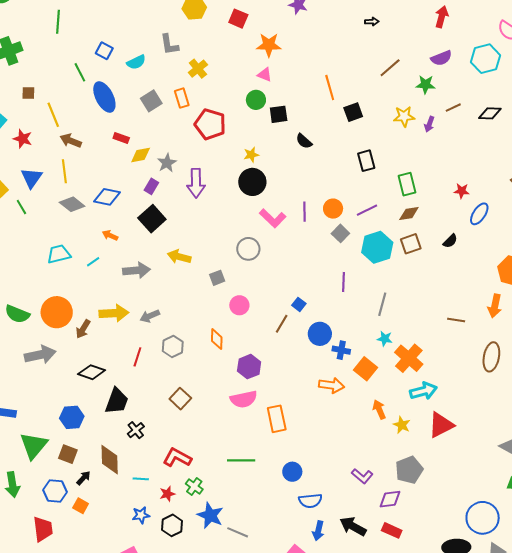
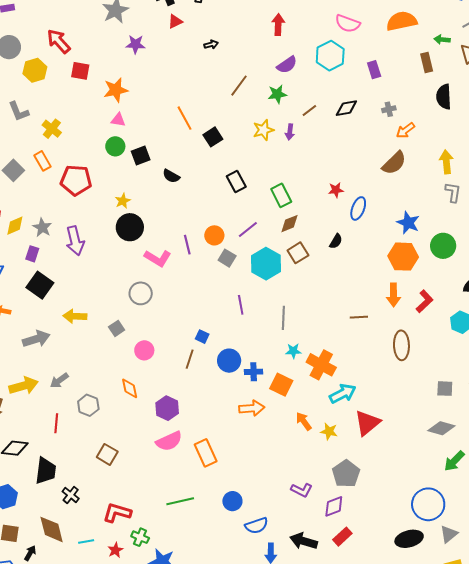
red rectangle: (392, 530) -> (342, 537), turned -54

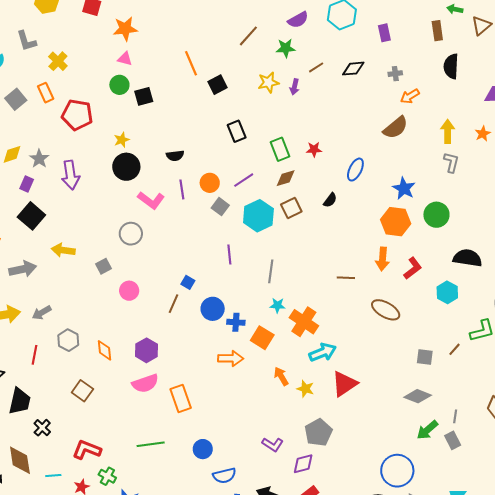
black semicircle: (171, 176) -> (175, 156), moved, turned -42
red star: (336, 190) -> (314, 149), moved
brown ellipse: (401, 345) -> (386, 310), turned -64
orange diamond: (130, 388) -> (104, 350), moved

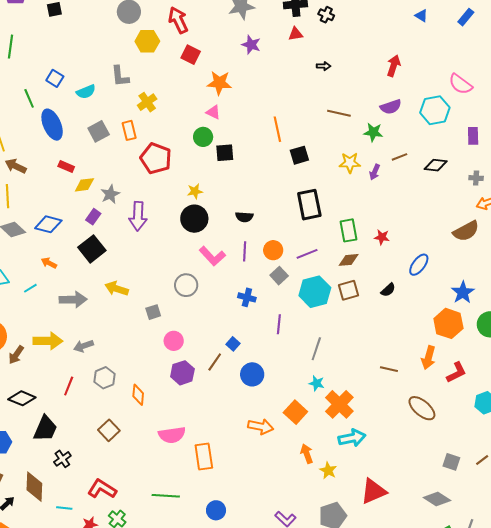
brown line: (248, 36) -> (339, 113), turned 50
black rectangle: (237, 131) -> (309, 205), size x1.4
blue cross: (236, 322) -> (247, 297), moved
purple hexagon: (146, 350) -> (182, 373), moved
red triangle: (344, 384) -> (373, 491), moved

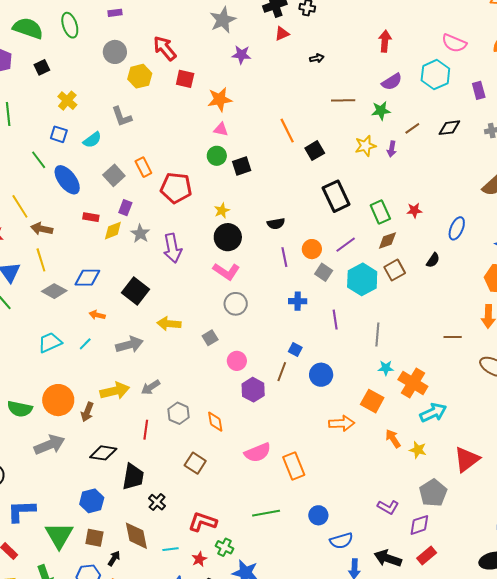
yellow cross: (147, 102) -> (67, 101), moved
purple rectangle: (93, 217) -> (125, 208), moved
pink L-shape: (212, 256) -> (226, 271), moved

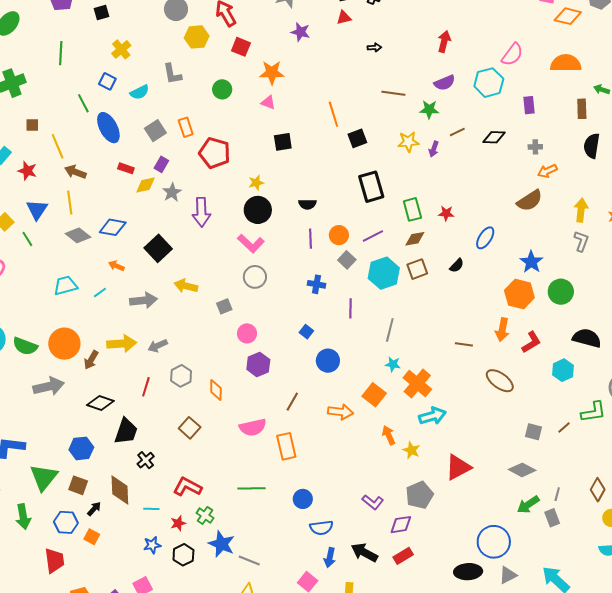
pink semicircle: (454, 43) -> (512, 55), turned -85
green circle: (217, 156) -> (222, 89), moved
brown line: (282, 372) -> (292, 402), moved

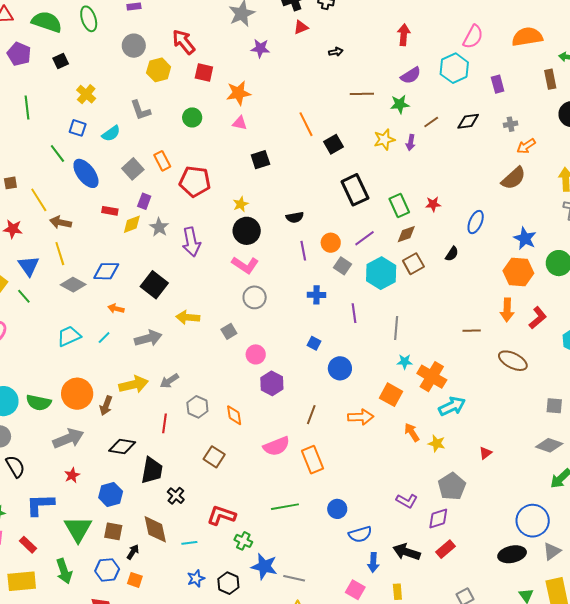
red triangle: (458, 467) -> (486, 453), size x0.5
red star: (178, 523) -> (72, 475), moved

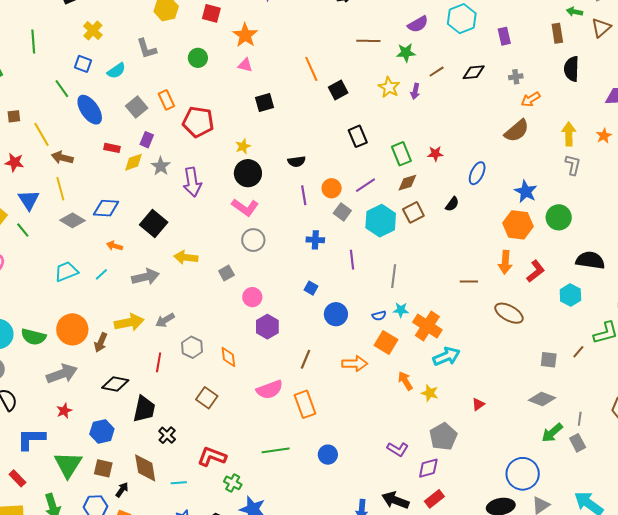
orange star: (239, 93) -> (245, 35), turned -30
yellow star: (384, 139) -> (389, 87), turned -30
black rectangle: (355, 190) -> (358, 136), size x0.7
blue semicircle: (360, 534) -> (379, 316), moved, size x0.6

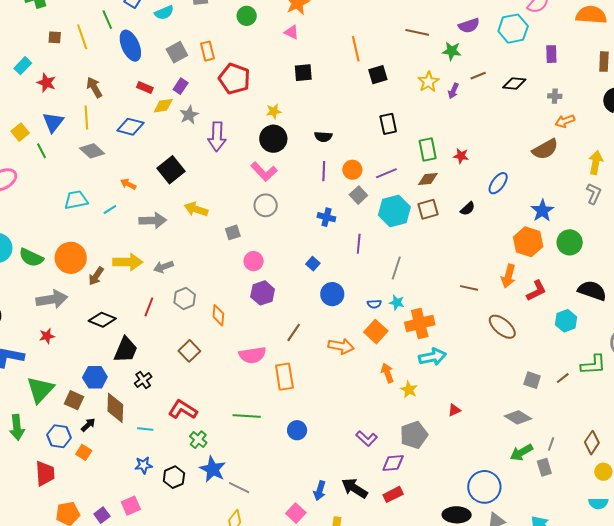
yellow line: (41, 134) -> (82, 37), moved
brown arrow: (62, 158) -> (94, 87), turned 35
blue diamond: (106, 208) -> (130, 127), moved
orange cross: (427, 326) -> (420, 323), turned 32
blue hexagon: (102, 431) -> (95, 377), moved

